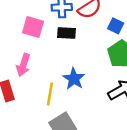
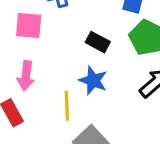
black rectangle: (66, 33) -> (98, 42), moved, turned 36

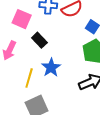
black rectangle: (98, 42) -> (39, 40), moved

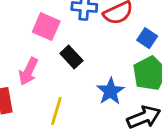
blue star: (51, 67) -> (111, 91), moved

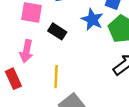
blue star: (111, 91) -> (92, 20), moved

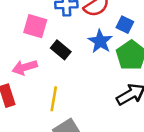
pink arrow: (26, 51) -> (25, 67), turned 55

